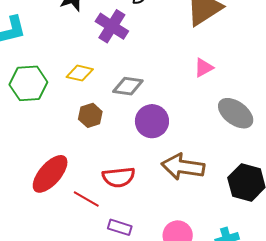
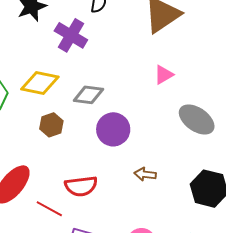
yellow diamond: (80, 73) -> (40, 83), size x1.4
brown arrow: (183, 167) -> (145, 174), size x0.5

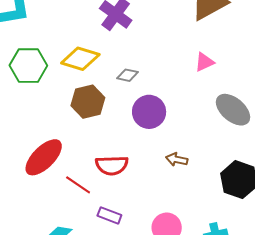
gray diamond: (88, 95) -> (128, 75), size x0.7
brown hexagon: (51, 125) -> (88, 102), size x1.4

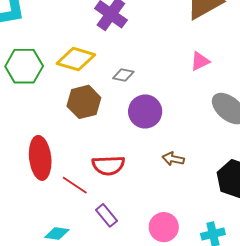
red ellipse: (44, 157) -> (40, 158), turned -51
purple rectangle: (109, 215) -> (106, 215), turned 30

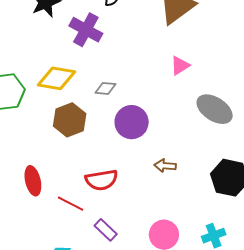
red ellipse: (40, 158) -> (33, 181), size x0.7

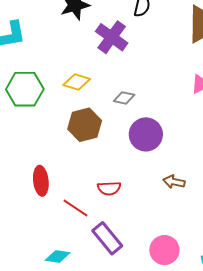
yellow diamond: (57, 78) -> (77, 82), size x0.7
red semicircle: (101, 180) -> (109, 188), size x0.7
purple rectangle: (106, 230) -> (107, 238), size x1.4

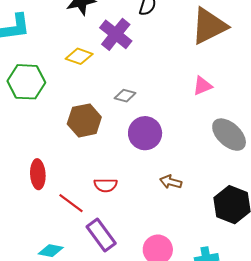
yellow diamond: (77, 82) -> (79, 56), moved

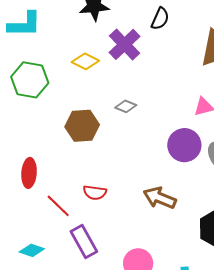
purple circle: (145, 133) -> (184, 145), moved
brown arrow: (171, 182) -> (160, 198), size x1.5

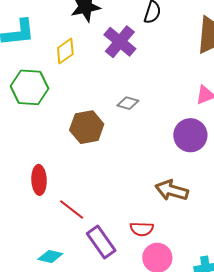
yellow diamond: (85, 61) -> (65, 51), moved, turned -56
red semicircle: (95, 193) -> (142, 229), moved

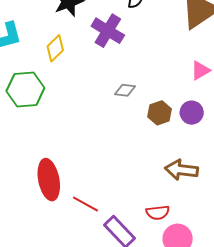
brown hexagon: (87, 127) -> (160, 113), moved, size x0.7
purple circle: (190, 135) -> (192, 113), size x0.7
red ellipse: (39, 180) -> (49, 180), size x1.4

